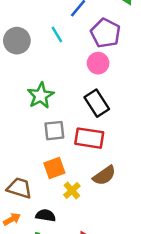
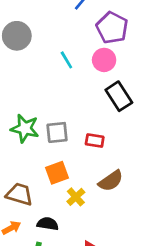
cyan line: (57, 34) -> (66, 60), moved
green star: (41, 96) -> (25, 128), moved, turned -30
black rectangle: (97, 103) -> (119, 96), moved
red rectangle: (89, 138) -> (95, 141), size x0.6

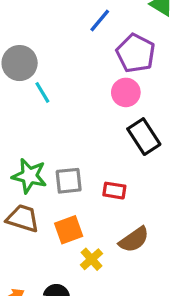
cyan line: (66, 60) -> (42, 92), moved
brown trapezoid: (19, 194) -> (23, 218), moved

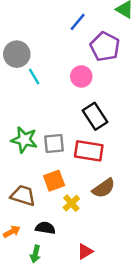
pink circle: (126, 92) -> (81, 76), moved
black rectangle: (144, 137) -> (95, 116), moved
red rectangle: (114, 191) -> (89, 151), size x1.6
brown trapezoid: (23, 218) -> (23, 196), moved

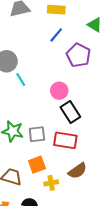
pink circle: (81, 76) -> (59, 91), moved
yellow cross: (71, 203) -> (51, 183), turned 32

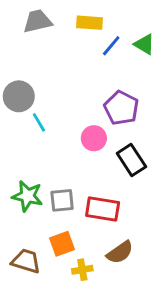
blue line: (56, 35) -> (111, 46), moved
purple pentagon: (79, 55) -> (121, 108), moved
black rectangle: (70, 112) -> (131, 160), moved

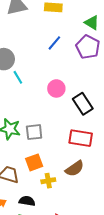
blue line: (111, 46) -> (54, 43), moved
purple pentagon: (121, 108) -> (88, 47), moved
red rectangle: (103, 209) -> (81, 138), moved

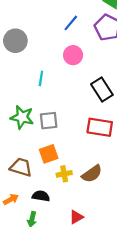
cyan line: (18, 77) -> (41, 78), moved, turned 40
pink circle: (56, 88) -> (73, 55), moved
brown semicircle: (75, 169) -> (92, 174), moved

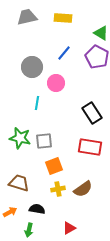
gray circle: (15, 41) -> (32, 67), moved
pink circle: (73, 55) -> (56, 83), moved
orange square: (49, 154) -> (54, 166), moved

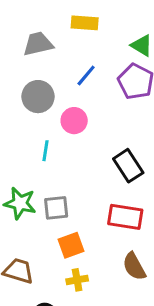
gray trapezoid: (27, 17) -> (38, 44), moved
brown semicircle: (83, 189) -> (134, 266), moved, turned 96

